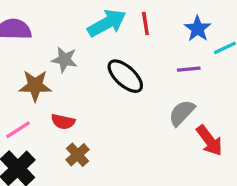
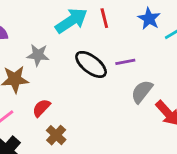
purple line: (189, 69) -> (125, 62), moved
red semicircle: (63, 122) -> (41, 108), turned 126

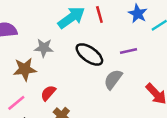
purple line: (125, 62) -> (129, 51), moved
gray semicircle: (142, 92) -> (113, 79), moved

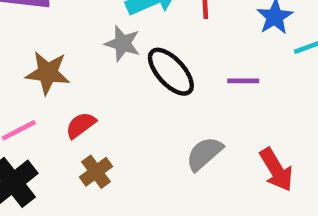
gray star: (44, 48) -> (123, 43), moved
gray semicircle: (113, 79) -> (204, 154), moved

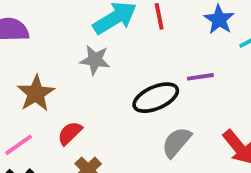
black ellipse: (171, 72) -> (156, 98), moved, turned -63
brown star: (48, 73) -> (36, 93), turned -30

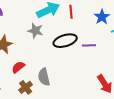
black ellipse: (156, 98) -> (65, 41), moved
gray semicircle: (177, 142) -> (44, 77), moved, turned -60

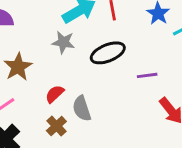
purple line: (89, 45) -> (147, 75), moved
red semicircle: (18, 67) -> (55, 94), moved

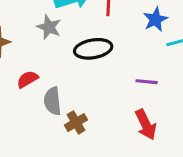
purple line: (147, 75) -> (147, 82), moved
brown cross: (56, 126) -> (76, 122), moved

